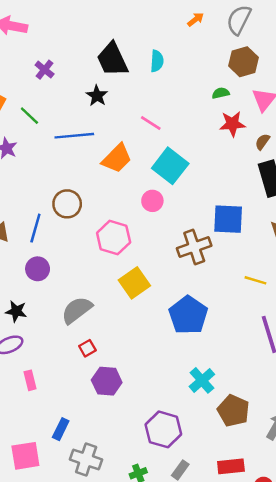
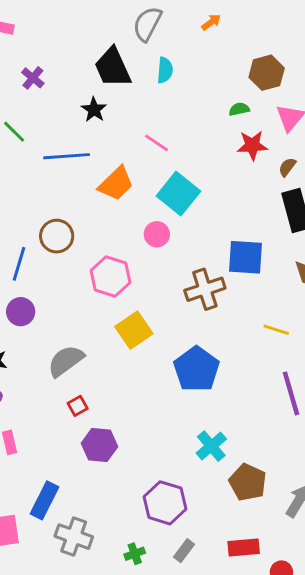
gray semicircle: (239, 20) -> (147, 24), moved
blue rectangle: (61, 429) -> (45, 500), size x1.4

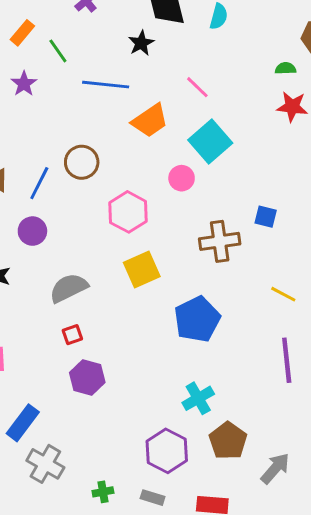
blue square: (245, 257) -> (266, 217), size x0.6
purple hexagon: (165, 503) -> (167, 451), moved
gray rectangle: (184, 551) -> (153, 498), turned 60

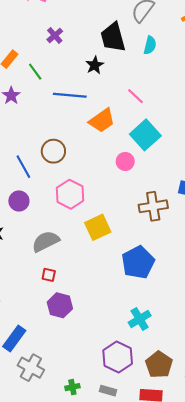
blue line: (39, 183) -> (23, 167), turned -55
pink hexagon: (128, 212) -> (70, 194), moved
red square: (72, 335) -> (49, 275), turned 32
brown pentagon: (228, 441) -> (159, 365), moved

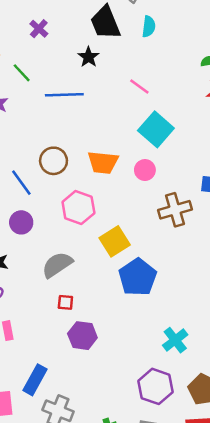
orange trapezoid: (102, 121) -> (103, 163), moved, turned 48
pink circle: (125, 161) -> (145, 170), moved
blue pentagon: (138, 262) -> (138, 277), moved

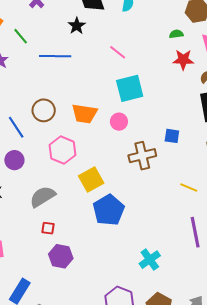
cyan square: (156, 129) -> (130, 88), turned 32
cyan cross: (175, 340) -> (150, 260), moved

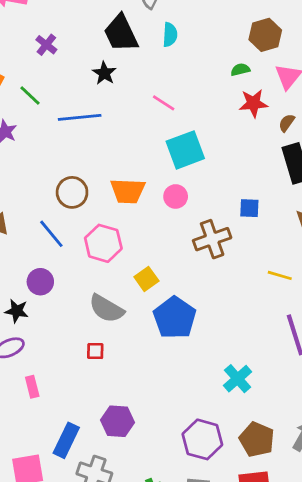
blue line: (16, 127) -> (51, 234), moved
purple circle: (14, 160) -> (40, 282), moved
yellow square: (91, 179) -> (146, 279), size x0.7
gray semicircle: (43, 197) -> (106, 309), moved, turned -112
purple hexagon: (61, 256) -> (117, 421), moved

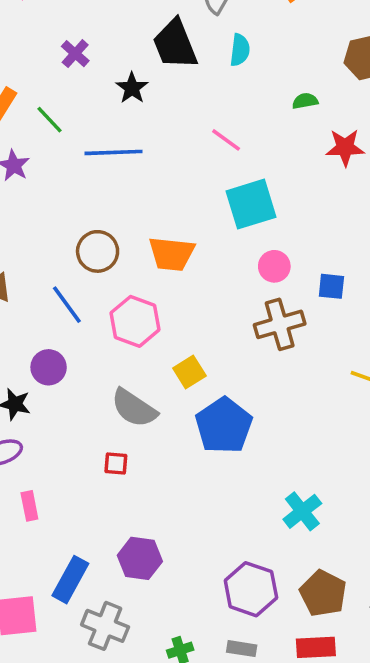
green semicircle: (240, 70) -> (305, 101), moved
black star: (104, 73) -> (132, 88), moved
pink circle: (176, 196) -> (274, 266), moved

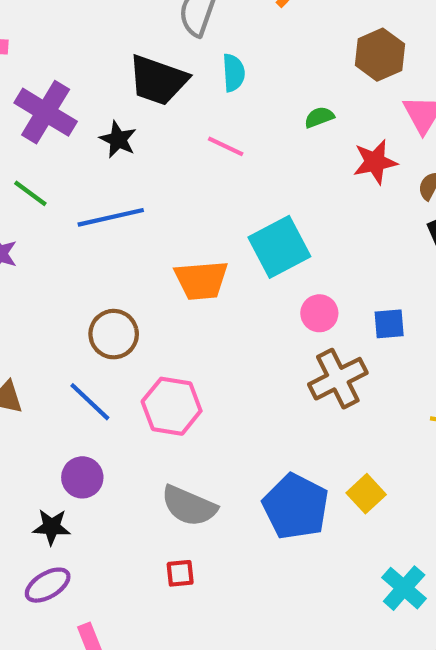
black trapezoid: (175, 44) -> (158, 80), turned -38
purple cross: (75, 54) -> (46, 112), size x1.8
pink line: (226, 140) -> (226, 146), moved
orange trapezoid: (172, 254) -> (201, 280), moved
yellow square: (189, 372) -> (366, 494), moved

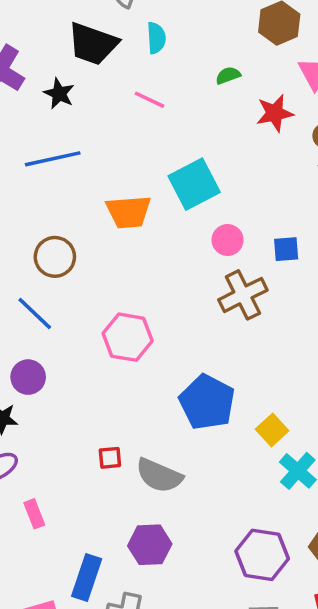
pink hexagon: (172, 406) -> (128, 337), moved
yellow square: (366, 494) -> (272, 430), moved
gray semicircle: (189, 506) -> (159, 475), moved

